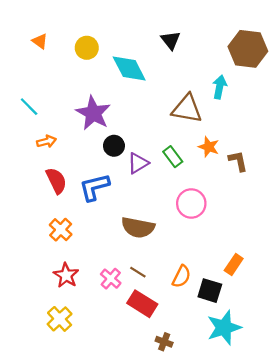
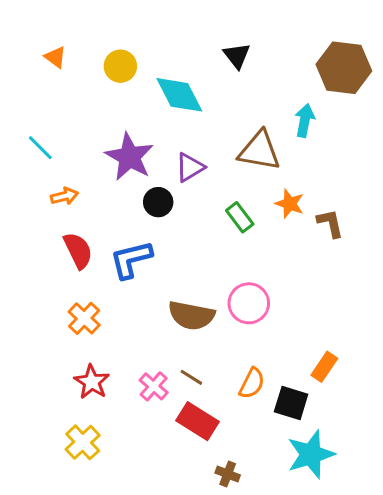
purple triangle: (138, 163) -> (190, 167), moved
pink circle: (191, 203) -> (249, 303), moved

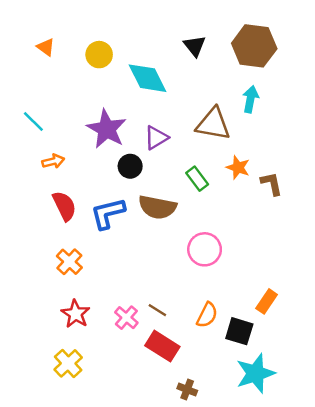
brown hexagon: (344, 68) -> (254, 46), moved
brown semicircle: (191, 315) -> (157, 207), moved

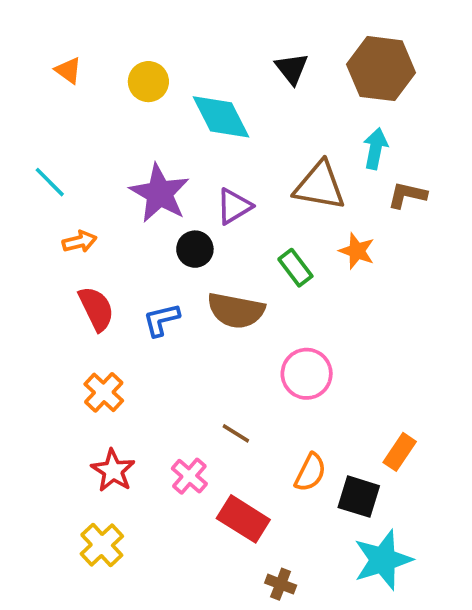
brown L-shape: (272, 184) -> (407, 195), moved, turned -65
blue L-shape: (108, 213) -> (161, 320), size x0.7
brown line: (157, 310) -> (236, 433), moved

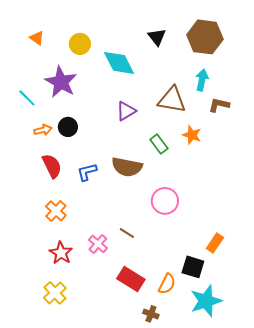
purple star: (160, 193) -> (61, 82), moved
black circle: (195, 249) -> (68, 127), moved
orange semicircle: (310, 472) -> (167, 284), moved
pink cross: (189, 476) -> (98, 244), moved

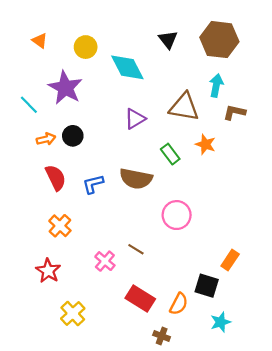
red star: (61, 253) -> (48, 271), moved
yellow cross: (55, 293) -> (73, 314), moved
cyan star: (206, 301) -> (220, 322), size x0.6

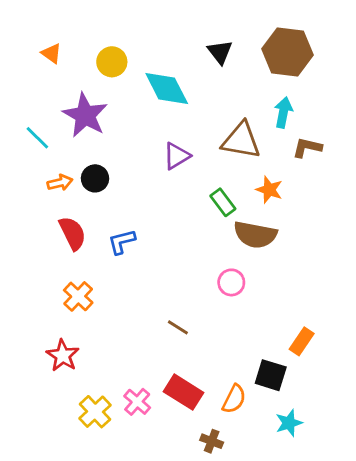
brown semicircle: (136, 179) -> (255, 235), moved
pink circle: (177, 215) -> (231, 282), size x0.7
pink cross: (105, 261) -> (137, 402), moved

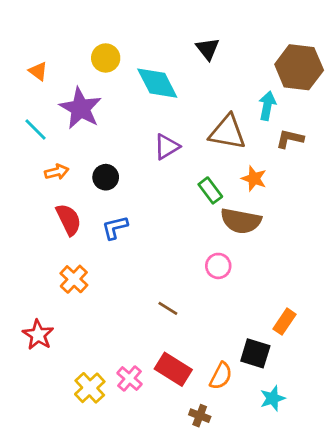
brown hexagon: (287, 52) -> (299, 67), moved
orange triangle: (51, 53) -> (38, 71), moved
black circle: (95, 178) -> (106, 177), moved
red star: (63, 355) -> (38, 335), moved

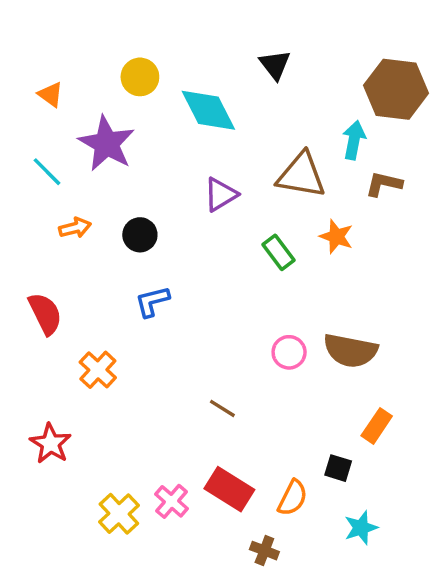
red semicircle: (69, 220) -> (45, 314), moved
brown semicircle: (241, 221) -> (350, 351), moved
black square: (255, 353) -> (338, 468), size x0.7

